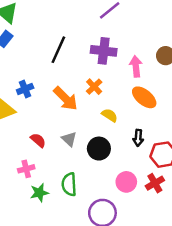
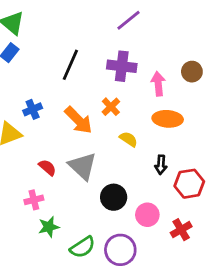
orange ellipse: (144, 97) -> (168, 119), turned -35
gray triangle: (69, 139) -> (83, 166), size x1.6
black circle: (99, 149) -> (114, 197), moved
red cross: (155, 183) -> (181, 230), moved
green semicircle: (69, 184) -> (83, 247), moved, turned -120

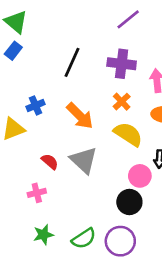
orange cross: (111, 107) -> (122, 102), moved
yellow semicircle: (128, 139) -> (128, 134), size x1.6
black circle: (114, 197) -> (129, 202), moved
pink circle: (147, 215) -> (140, 176), moved
green star: (49, 227) -> (43, 235), moved

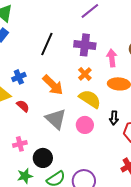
red semicircle: (50, 162) -> (23, 106), moved
pink circle: (140, 176) -> (85, 125), moved
black circle: (129, 202) -> (43, 158), moved

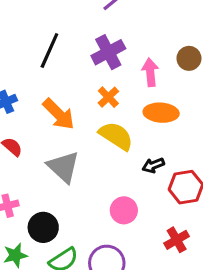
purple cross: (85, 45) -> (108, 52), turned -35
black arrow: (114, 118) -> (153, 165), turned 64
pink circle: (85, 125) -> (124, 210), moved

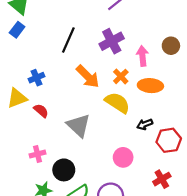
orange cross: (108, 97) -> (121, 76), moved
orange arrow: (59, 114) -> (88, 76), moved

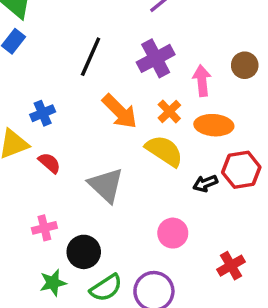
red hexagon: (169, 140) -> (241, 170), moved

